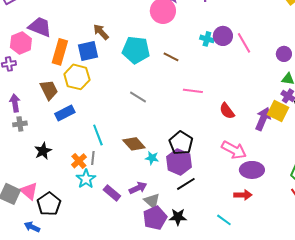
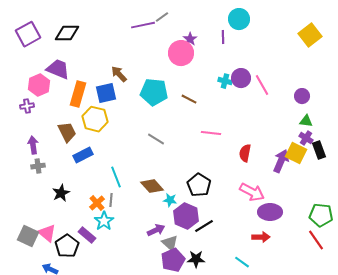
red semicircle: (227, 111) -> (245, 153), turned 48
purple hexagon: (179, 162) -> (186, 216), moved
purple rectangle: (112, 193) -> (87, 235), moved

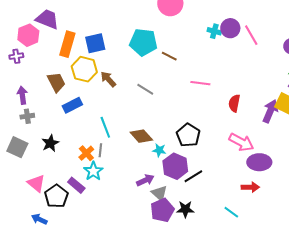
brown arrow: (119, 74) -> (108, 79), moved
brown line: (189, 99) -> (169, 56), moved
gray square: (28, 236) -> (17, 147), moved

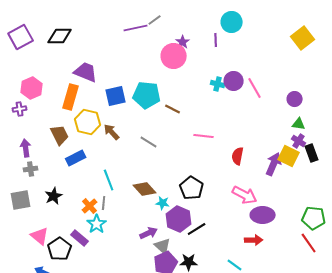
purple trapezoid: (47, 19) -> (86, 72), moved
blue square: (95, 43) -> (116, 96), moved
gray square: (17, 147) -> (21, 200), turned -35

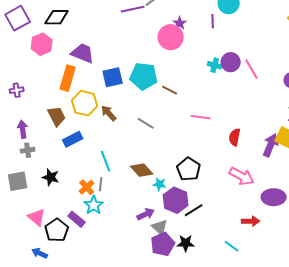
pink hexagon: (32, 88) -> (42, 44), moved
black star: (54, 196) -> (51, 177), turned -30
purple ellipse: (263, 215) -> (274, 197), moved

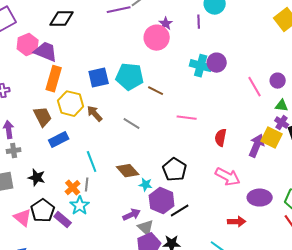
black diamond: (57, 17) -> (62, 19), moved
purple trapezoid: (83, 53) -> (46, 52), moved
cyan cross: (215, 65) -> (201, 66), size x1.5
pink line: (252, 69) -> (255, 87), moved
black pentagon: (57, 230) -> (43, 211), moved

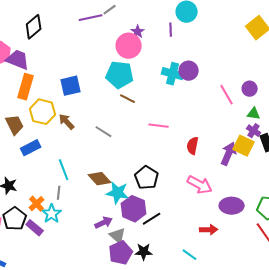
black diamond: (62, 19) -> (34, 27), turned -40
cyan pentagon: (130, 77) -> (120, 75), moved
cyan star: (146, 185) -> (118, 193), size x1.6
orange cross: (73, 188) -> (37, 204), moved

